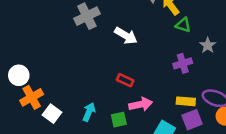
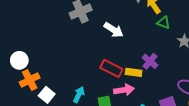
purple cross: (183, 63) -> (150, 61), moved, turned -35
red rectangle: (125, 80) -> (111, 68), size x1.5
yellow rectangle: (186, 101) -> (134, 72), moved

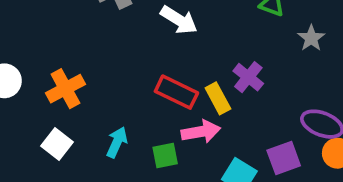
yellow rectangle: (134, 72) -> (218, 98), turned 56
orange cross: (30, 80) -> (65, 89), moved

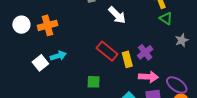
orange cross: (65, 89) -> (47, 25), moved
pink arrow: (201, 132) -> (148, 77), moved
cyan arrow: (117, 142) -> (58, 56), moved, turned 35

